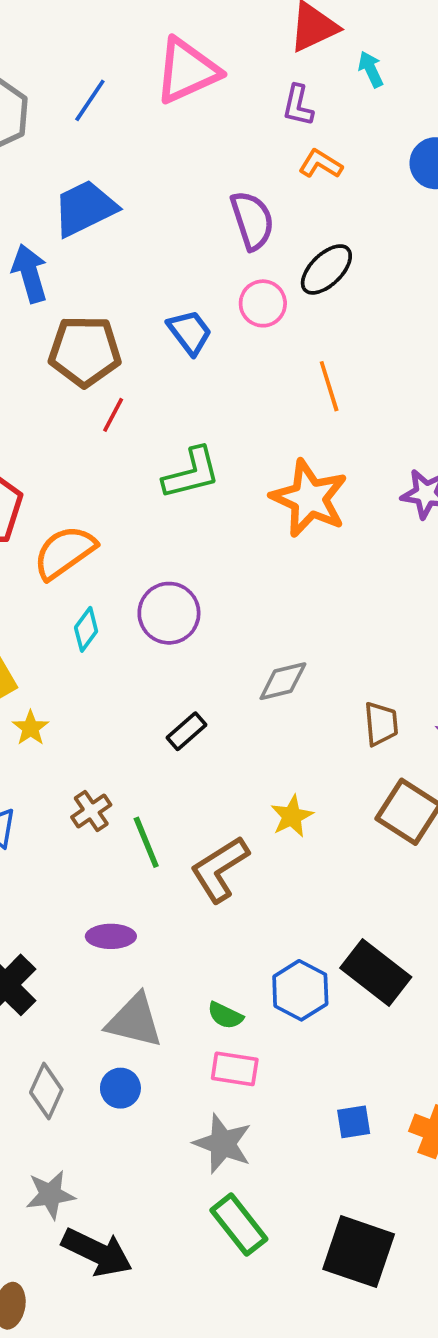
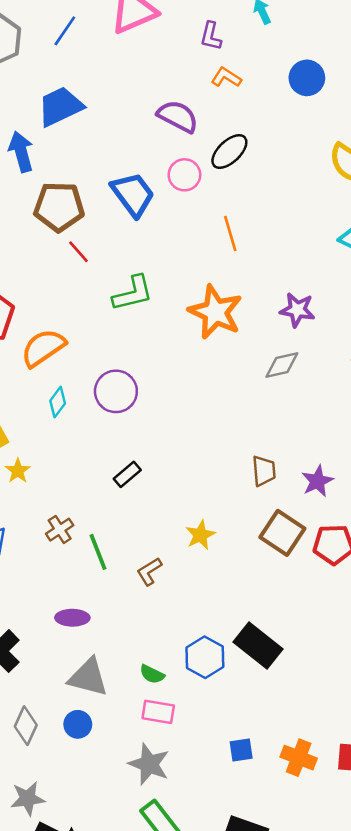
purple semicircle: (252, 220) -> (178, 116), turned -45
blue trapezoid: (190, 332) -> (133, 194), size x1.4
red line: (113, 415) -> (78, 252), turned -70
gray diamond: (283, 681) -> (282, 365), moved
brown L-shape: (220, 869) -> (149, 571), size x0.6

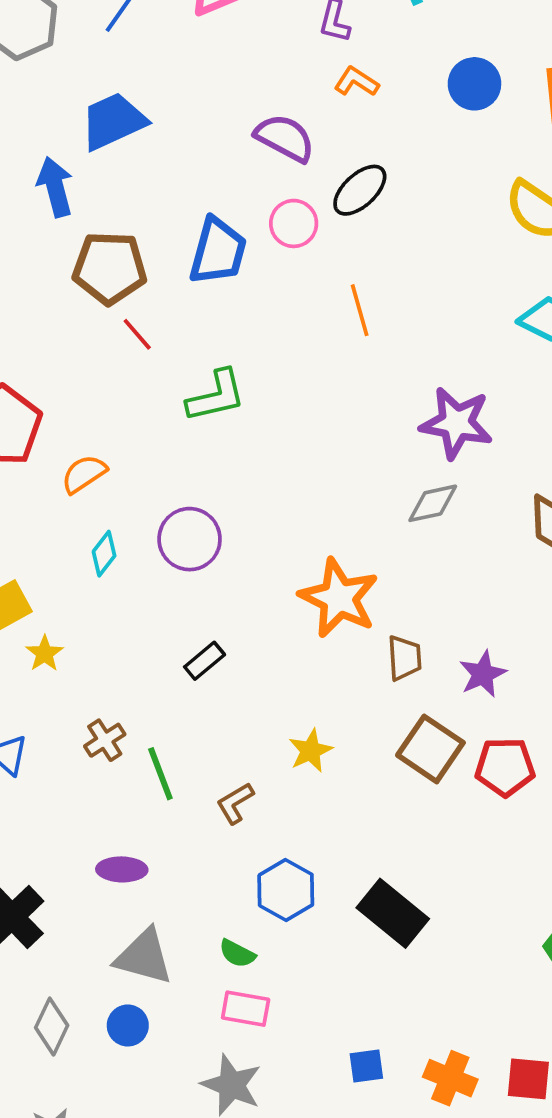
blue trapezoid: (133, 194) -> (218, 251), turned 51
purple star: (297, 310) -> (456, 423), size x1.4
orange star: (215, 312) -> (339, 598), moved
orange semicircle: (43, 348) -> (84, 474), size x0.7
blue hexagon: (205, 657) -> (286, 890), moved

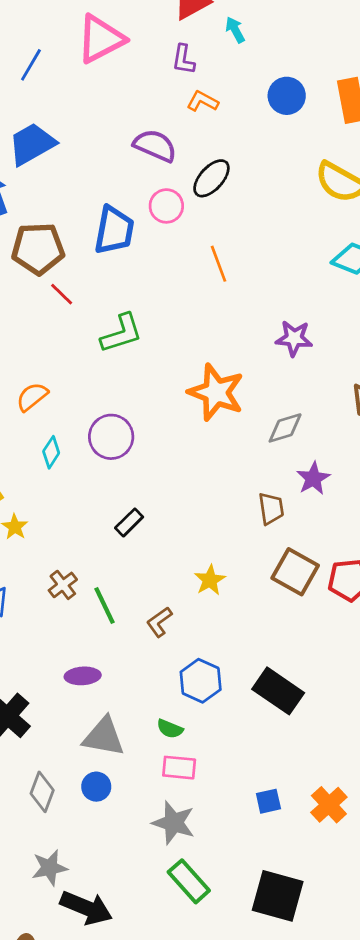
purple star: (456, 423) -> (294, 338), size x0.7
gray diamond: (433, 503) -> (285, 428), moved
orange star: (339, 598) -> (216, 392), moved
purple star: (483, 674) -> (313, 478), moved
orange cross: (450, 1078) -> (329, 805), turned 30

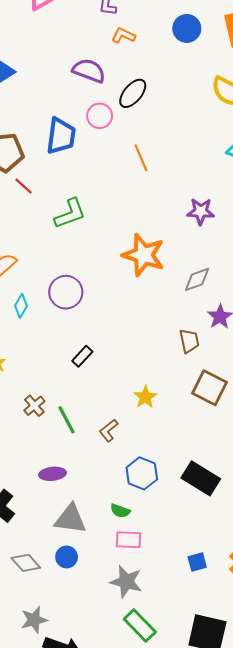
gray diamond: (42, 792) -> (26, 563), turned -60

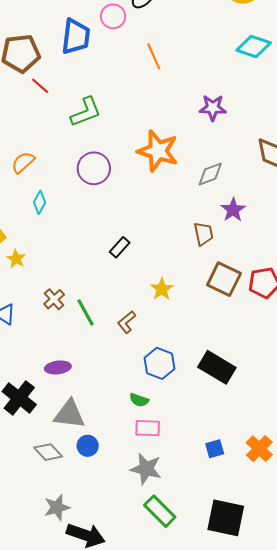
purple circle: (66, 292) -> (94, 168), moved
black rectangle: (82, 356) -> (120, 247), moved
purple ellipse: (52, 474) -> (58, 367), moved
gray triangle: (70, 519) -> (69, 414), moved

